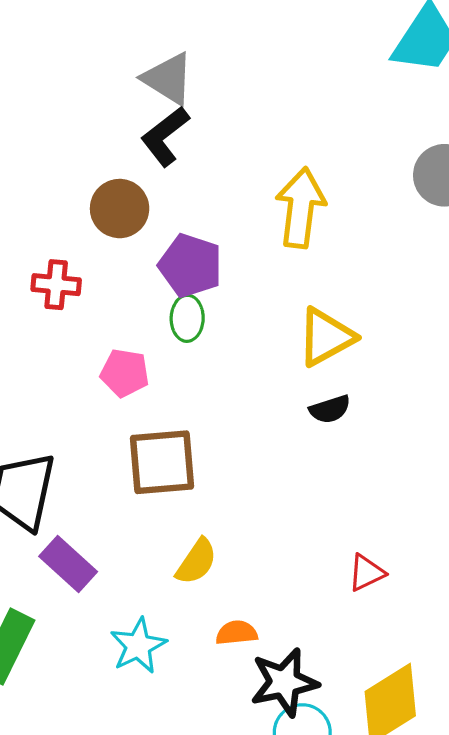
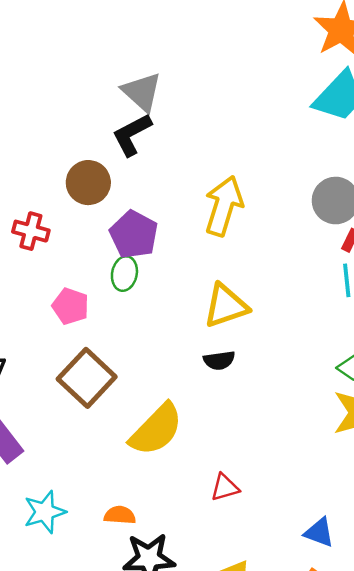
brown square: (162, 462) -> (87, 378), turned 38
yellow semicircle: (196, 562) -> (156, 430), moved, size x1.6

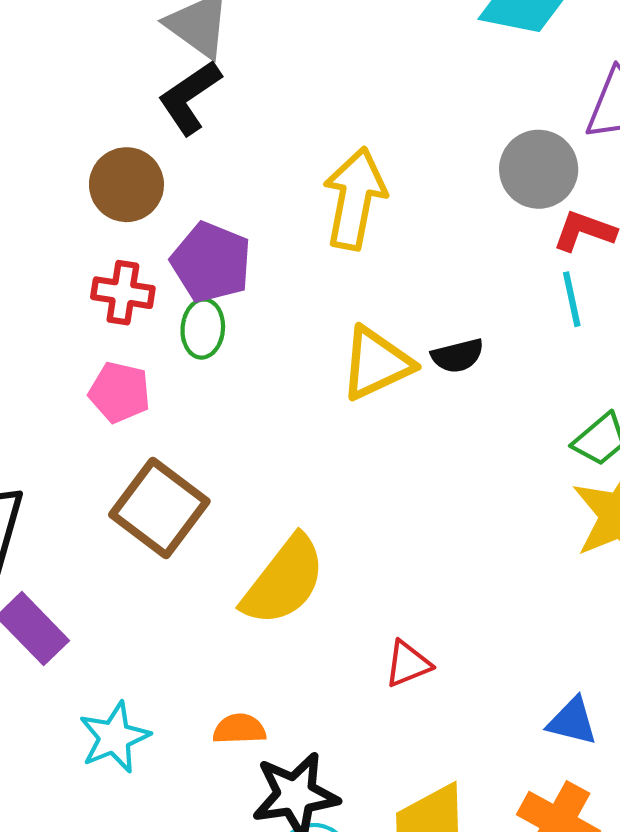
red cross: (31, 231) -> (123, 293), moved
black semicircle: (219, 360) -> (458, 356), moved

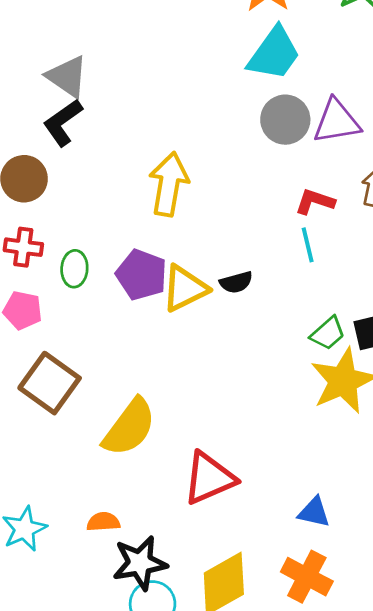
gray circle: (539, 169) -> (285, 120), moved
purple pentagon: (211, 262) -> (141, 275), moved
red triangle: (408, 664) -> (209, 478), size x1.8

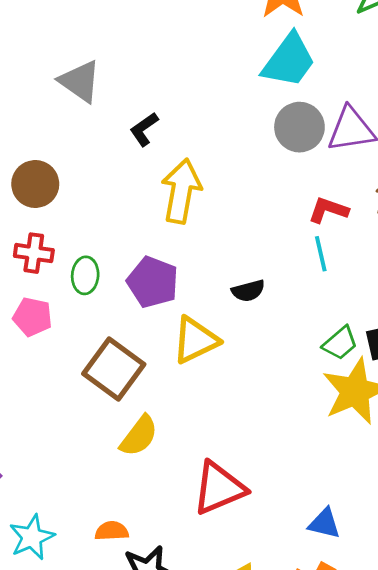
black L-shape: (63, 123) -> (144, 129), moved, size x0.7
yellow triangle: (185, 288) -> (195, 340), moved
brown square: (50, 383) -> (114, 369), moved
yellow semicircle: (129, 427) -> (139, 436), size x0.7

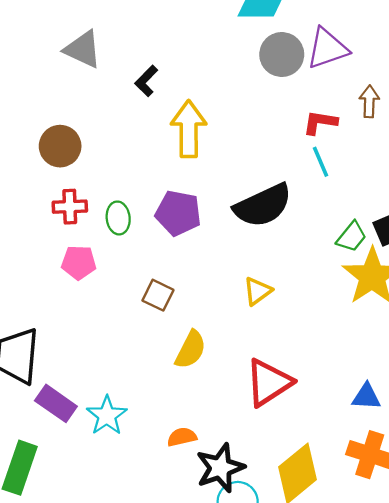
black semicircle: (248, 291) -> (263, 206), size x2.0
yellow triangle: (195, 340) -> (258, 291), moved, size x0.7
brown square: (114, 369) -> (158, 295), size x0.6
cyan star: (32, 537) -> (107, 416), moved

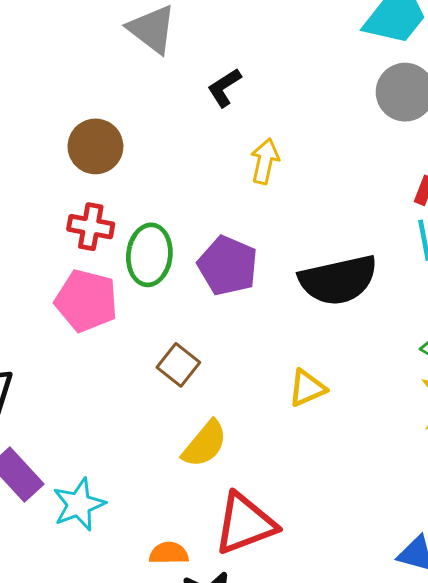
yellow arrow: (189, 129) -> (265, 161), size x0.6
green ellipse: (118, 218) -> (149, 255), size x1.4
pink pentagon: (79, 262) -> (86, 301), size x1.4
red triangle: (269, 382) -> (245, 524), moved

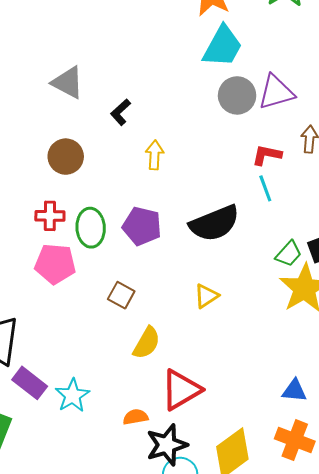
brown circle: (95, 146) -> (66, 157), moved

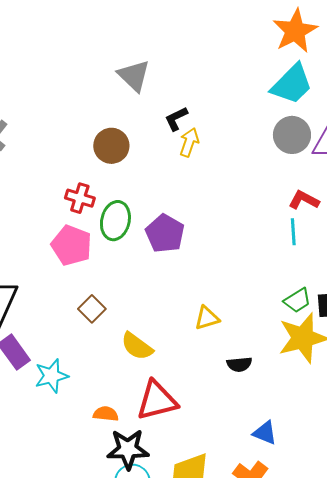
yellow arrow: (155, 155) -> (189, 142), moved
black semicircle: (215, 223) -> (239, 364), moved, size x0.5
brown square: (121, 295) -> (92, 309), moved
yellow semicircle: (147, 343) -> (137, 346), turned 80

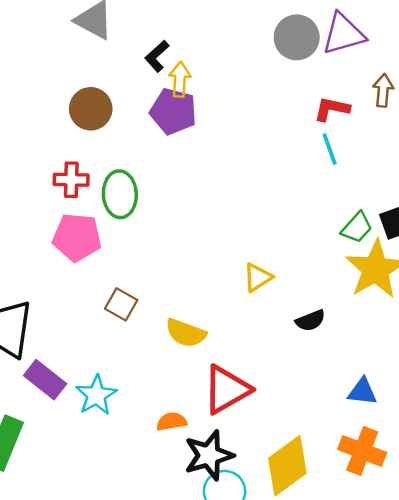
purple pentagon: (165, 233) -> (173, 111), moved

